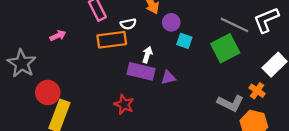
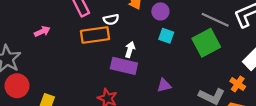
purple circle: (171, 22) -> (160, 11), moved
purple triangle: (168, 77) -> (164, 85), moved
red circle: (48, 92) -> (17, 86), moved

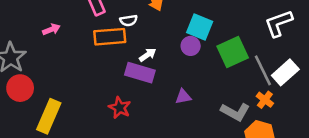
purple circle: (160, 11) -> (191, 46), moved
gray line: (215, 20) -> (263, 70), moved, turned 36
cyan square: (166, 36) -> (200, 27), moved, size x1.5
white arrow: (130, 49) -> (148, 55), turned 35

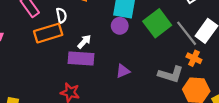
white semicircle: (129, 20) -> (61, 15), turned -80

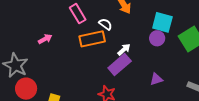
white semicircle: (61, 15) -> (105, 24), turned -48
purple rectangle: (81, 58) -> (120, 64), turned -50

